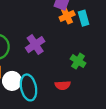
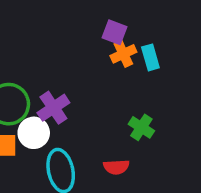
purple cross: (35, 45) -> (53, 108), moved
white circle: (12, 81) -> (34, 133), moved

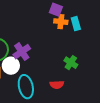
orange cross: (123, 54) -> (61, 22), turned 32

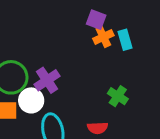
orange cross: (61, 22) -> (103, 37), turned -32

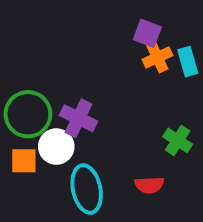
purple cross: (47, 80) -> (79, 118), turned -30

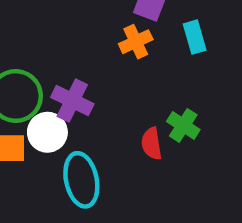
orange cross: (157, 58) -> (136, 42), moved
red semicircle: (149, 185) -> (152, 144), moved, turned 84

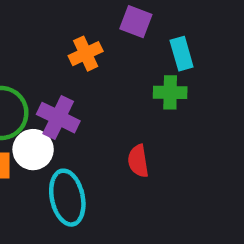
orange cross: (136, 42) -> (86, 54), moved
green cross: (183, 125) -> (170, 92), moved, turned -32

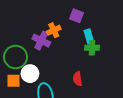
cyan rectangle: (182, 54) -> (89, 36), moved
purple cross: (58, 118) -> (41, 41), moved

